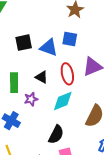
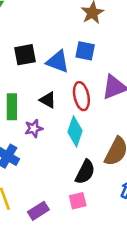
cyan diamond: (63, 101) -> (75, 131), turned -50
black semicircle: (56, 134) -> (85, 172), moved

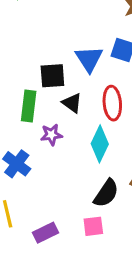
black square: (25, 55) -> (52, 76), moved
blue triangle: (58, 62) -> (89, 59), turned 30

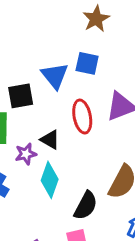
black triangle: (72, 103) -> (50, 140), moved
cyan diamond: (100, 144) -> (50, 180), moved

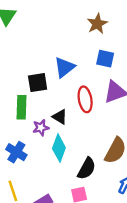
blue square: (87, 63) -> (105, 59), moved
blue triangle: (55, 76) -> (64, 67), turned 30

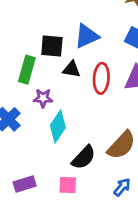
black triangle: (60, 117) -> (72, 69), moved, turned -35

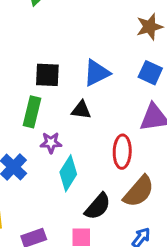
black square: (52, 46) -> (47, 75), moved
red ellipse: (101, 78) -> (122, 152), moved

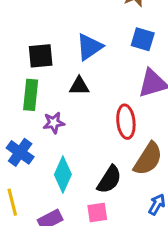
cyan diamond: (68, 173) -> (63, 175), moved

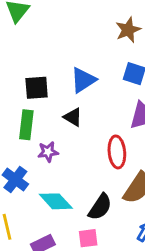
black triangle: (79, 86) -> (73, 117), turned 30
cyan diamond: (63, 175) -> (56, 201), turned -68

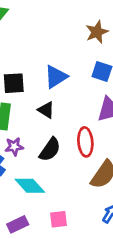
purple star: (48, 152) -> (14, 147), moved
black semicircle: (100, 207) -> (50, 150), moved

